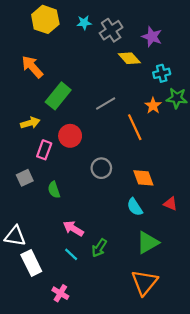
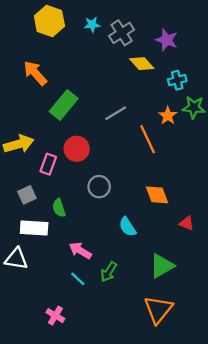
yellow arrow: (30, 123) -> (19, 144), moved, size x1.4
gray circle: (101, 168) -> (99, 187), moved
cyan semicircle: (135, 207) -> (128, 227), moved
white rectangle: (31, 263) -> (34, 228), moved, turned -60
pink cross: (60, 293) -> (55, 316), moved

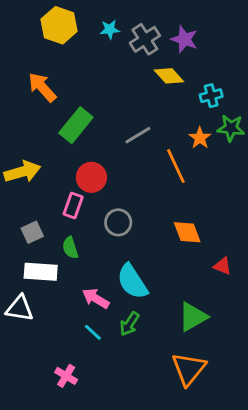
purple star: (167, 40) -> (184, 39), moved
pink rectangle: (48, 164) -> (73, 205), moved
cyan semicircle: (128, 227) -> (132, 282), moved, size x1.5

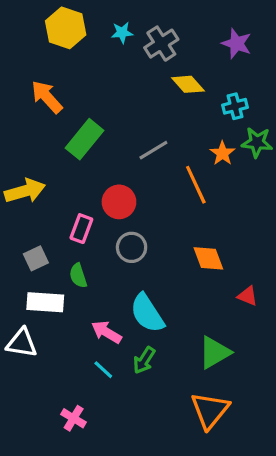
purple star: (184, 39) -> (237, 44), moved
red circle: (91, 177) -> (119, 202), moved

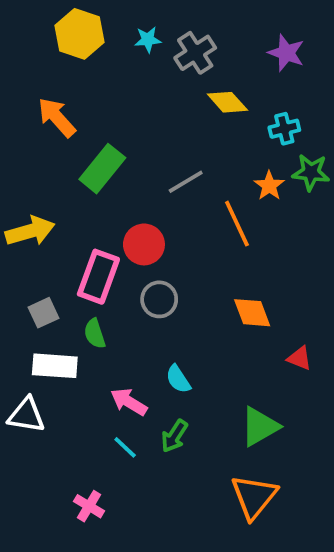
pink rectangle: (81, 229) -> (98, 277), size x1.5
cyan semicircle: (147, 313) -> (178, 379), size x0.6

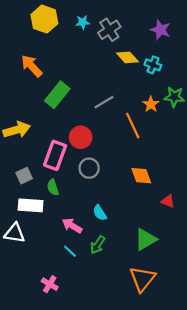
cyan cross: (284, 129) -> (153, 65), moved, turned 35

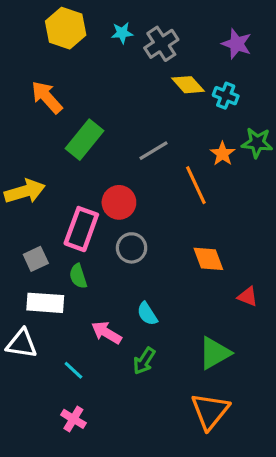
cyan line: (70, 251) -> (73, 370), moved

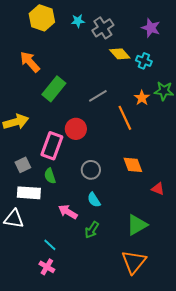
gray circle: (132, 248) -> (91, 170), moved
cyan line: (73, 370) -> (50, 245), moved

